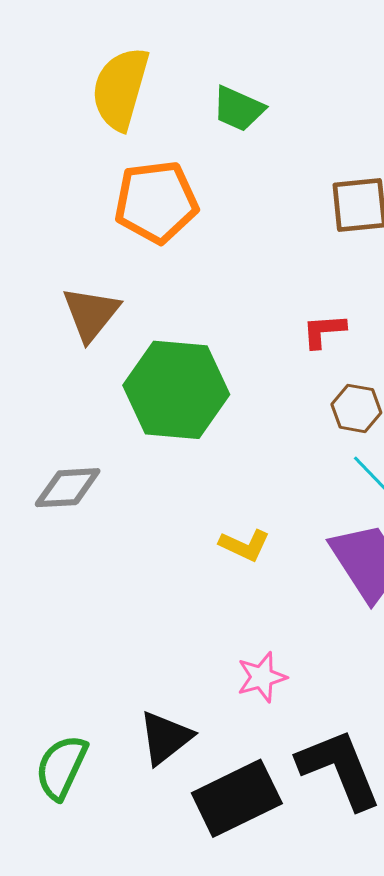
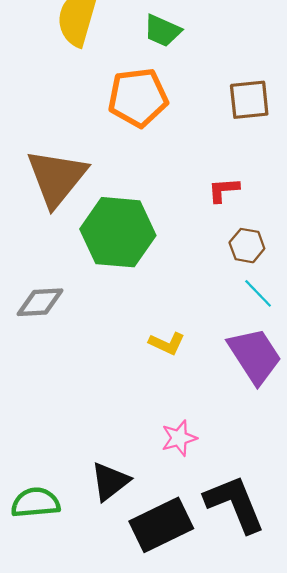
orange pentagon: (156, 202) -> (138, 98), moved
brown triangle: (91, 314) -> (57, 178), size x1.5
green semicircle: (61, 767) -> (36, 503), turned 60

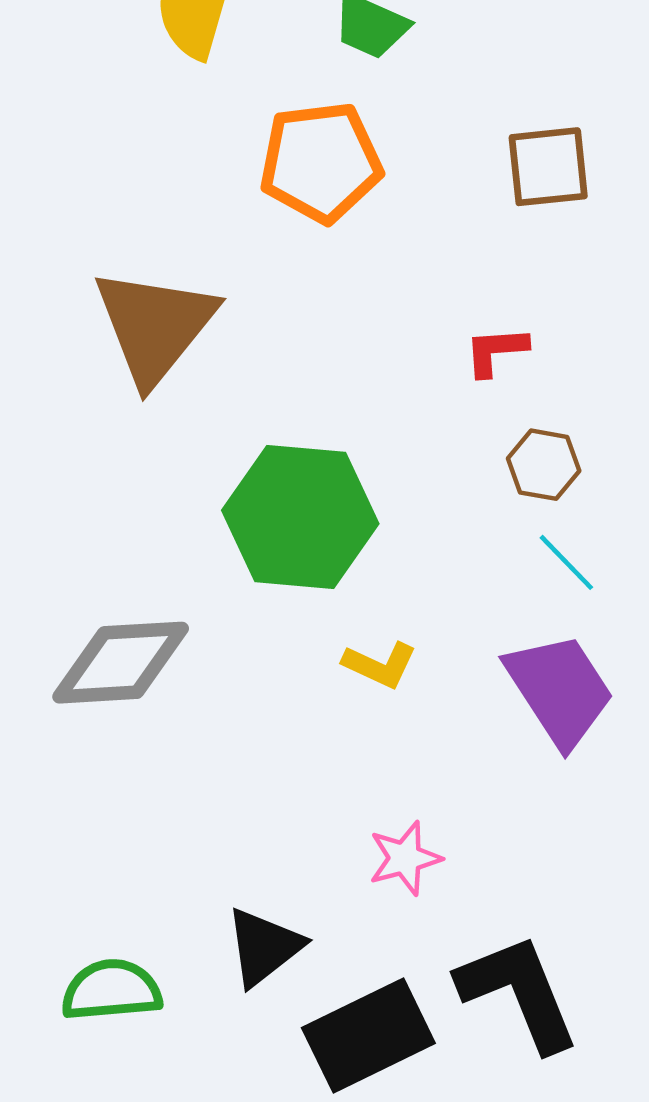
green hexagon: (118, 232) -> (300, 517), moved
gray diamond: (40, 302) -> (121, 663), moved, size x1.4

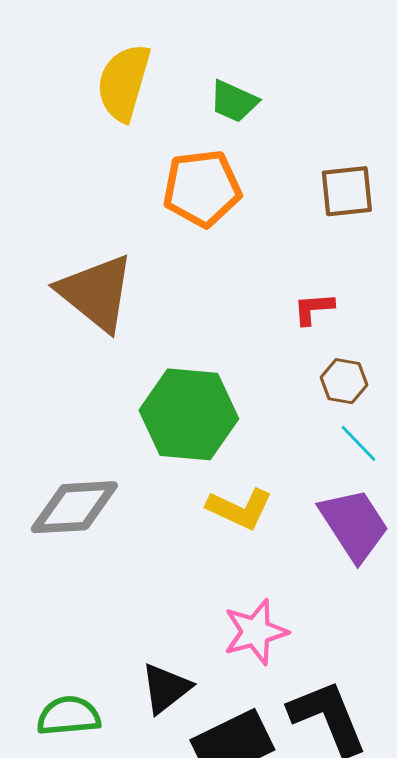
brown triangle: (155, 326) -> (96, 293), turned -30
yellow L-shape: (380, 665) -> (240, 509), size x1.4
pink star: (405, 858) -> (256, 632), size x1.4

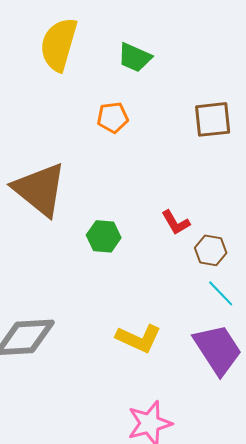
orange pentagon: (202, 188) -> (113, 117), size x0.6
red L-shape: (314, 309) -> (176, 222), moved, turned -116
green hexagon: (189, 414) -> (104, 236), moved, size x0.5

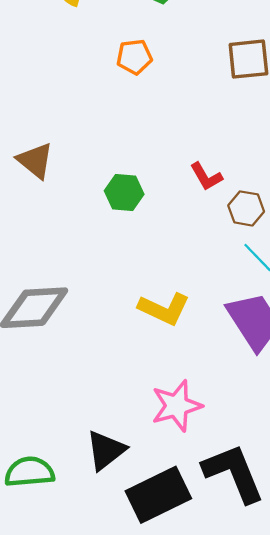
brown triangle: (40, 189) -> (35, 161), moved, size x0.6

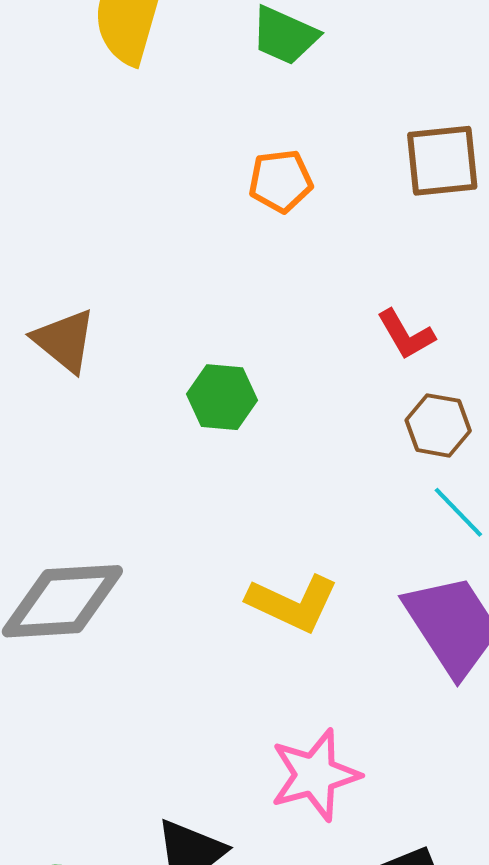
orange pentagon: (134, 57) -> (281, 181), moved
red L-shape: (206, 177) -> (406, 334), moved

